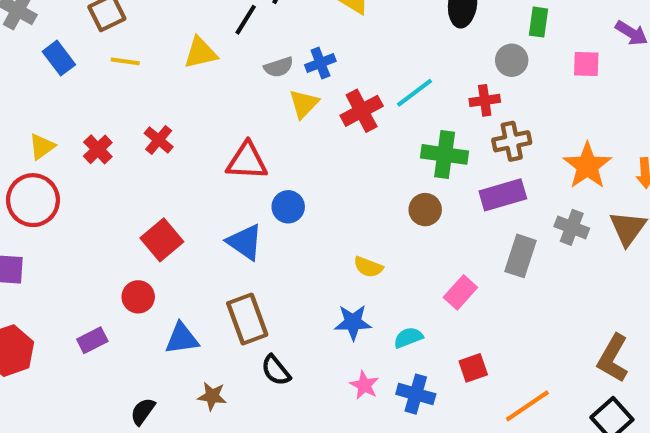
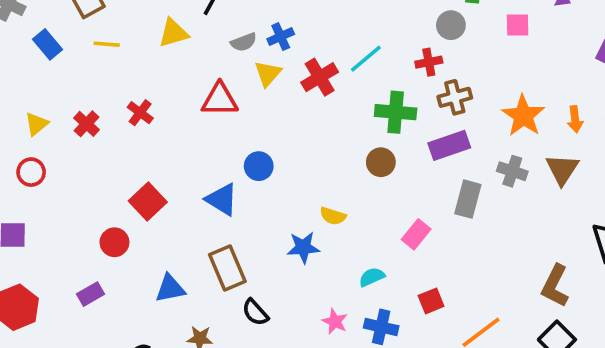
red triangle: (247, 161) -> (220, 100), moved
red circle: (33, 200) -> (31, 172), size x0.6
red circle: (138, 297) -> (114, 242), moved
blue star: (353, 322) -> (303, 247), moved

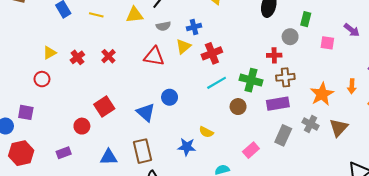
gray semicircle: (244, 42) -> (163, 26), moved
cyan line: (366, 59) -> (217, 83), moved
orange arrow: (575, 119) -> (352, 86), moved

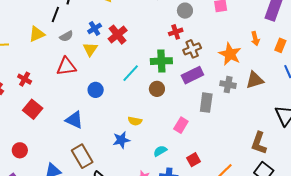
red cross: (212, 53) -> (118, 35), moved
blue circle: (170, 97) -> (96, 90), moved
red square: (104, 106) -> (33, 109), moved
brown triangle: (339, 128) -> (255, 80), turned 48

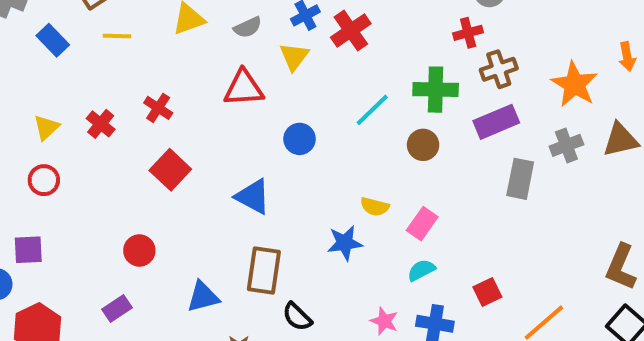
gray cross: (228, 85) -> (566, 145), turned -35
pink rectangle: (181, 125) -> (422, 224), moved
brown rectangle: (82, 156) -> (264, 270), turned 35

